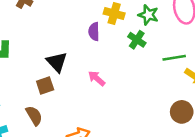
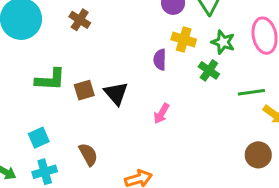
pink arrow: (97, 78) -> (161, 114), turned -102
brown square: (45, 86) -> (84, 90), moved

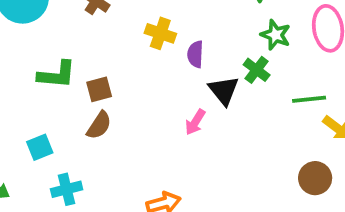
yellow cross: (184, 39) -> (160, 33), moved
black triangle: (116, 93) -> (224, 90), moved
brown semicircle: (88, 154) -> (99, 125), moved, turned 60
cyan cross: (45, 172) -> (67, 189), moved

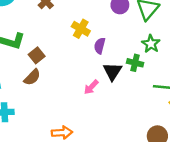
green cross: (257, 70) -> (135, 63), turned -35
brown square: (99, 89) -> (37, 55), turned -35

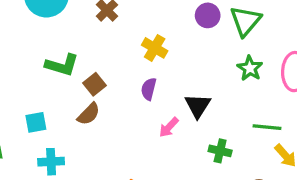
purple semicircle: (100, 46) -> (149, 89), moved
green cross: (135, 63) -> (220, 151), moved

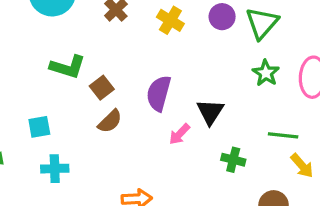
yellow cross: (155, 48) -> (170, 20), moved
purple semicircle: (149, 89) -> (159, 93), size x1.5
brown semicircle: (89, 114) -> (110, 121), moved

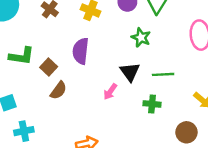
green star: (266, 73) -> (141, 37), moved
purple semicircle: (159, 93) -> (81, 51), moved
green line: (283, 135) -> (163, 74), moved

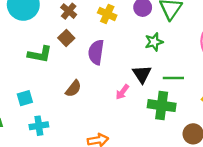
green star: (141, 37) -> (154, 42), turned 30
brown square: (49, 67) -> (66, 38), moved
green cross: (152, 104) -> (162, 106), size x1.6

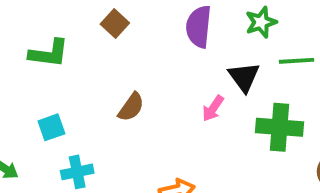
purple semicircle: (96, 52) -> (199, 27), moved
green L-shape: (40, 54) -> (49, 53), moved
green line: (173, 78) -> (296, 61), moved

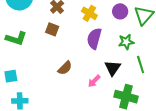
brown square: (115, 23) -> (52, 29), turned -32
green line: (296, 61) -> (141, 65), turned 66
brown semicircle: (131, 107) -> (65, 68), moved

